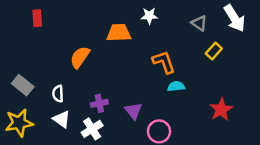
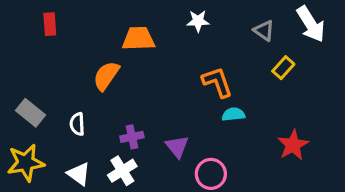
orange trapezoid: (119, 33) -> (138, 39), moved
white triangle: (62, 119) -> (79, 174), moved

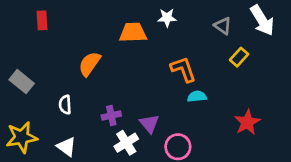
orange trapezoid: (138, 39) -> (133, 33), moved
gray rectangle: (31, 113) -> (22, 82), moved
white cross: (122, 171) -> (126, 143), moved

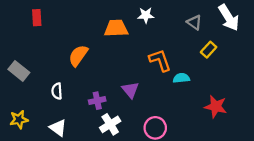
cyan semicircle: (197, 96) -> (181, 78), moved
red star: (247, 122) -> (216, 107), turned -30
purple triangle: (149, 124) -> (130, 90), moved
yellow star: (22, 137) -> (19, 120), size x0.7

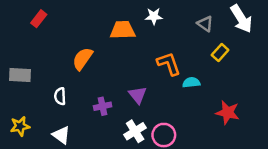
red rectangle: (37, 18) -> (39, 19), turned 42
gray rectangle: (19, 71) -> (20, 75), turned -36
white cross: (110, 124) -> (135, 131), moved

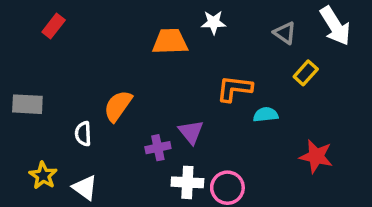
orange semicircle: (83, 59) -> (118, 106), moved
orange L-shape: (169, 64) -> (234, 89), turned -64
purple cross: (103, 106) -> (158, 148), moved
yellow star: (20, 126) -> (43, 175), moved, turned -30
white cross: (135, 131) -> (187, 182), turned 35

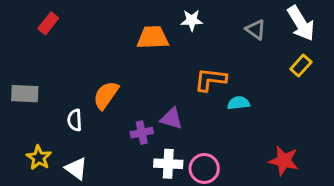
yellow rectangle: (306, 73) -> (301, 66), moved
purple triangle: (191, 132) -> (171, 119), turned -35
red star: (316, 156) -> (284, 161), moved

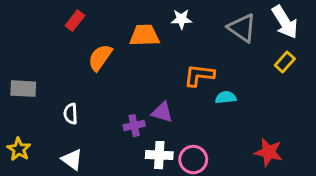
red rectangle: (48, 23) -> (75, 21), moved
gray triangle: (256, 30) -> (242, 28), size x1.5
orange semicircle: (106, 95) -> (100, 58), moved
yellow star: (39, 158) -> (19, 149), moved

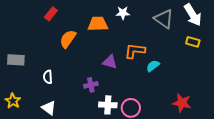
yellow rectangle: (285, 62) -> (193, 42), turned 64
cyan semicircle: (226, 97) -> (153, 66), turned -32
purple triangle: (162, 112) -> (110, 62), moved

